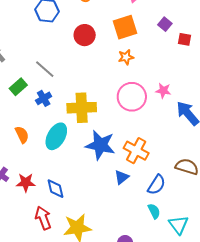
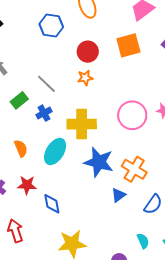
orange star: (126, 57) -> (85, 78), moved
red star: (26, 183) -> (27, 185), moved
cyan semicircle: (154, 211) -> (143, 241), moved
red arrow: (43, 218) -> (15, 231), moved

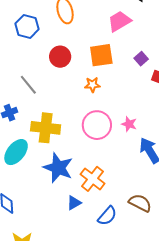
orange star: (85, 78) -> (92, 85), moved
gray line: (46, 84) -> (28, 85), moved

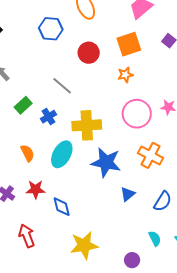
orange cross: (92, 179) -> (150, 155), moved

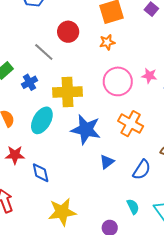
red circle: (89, 53) -> (68, 32), moved

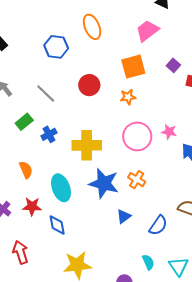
gray line: (44, 52) -> (46, 94), moved
cyan ellipse: (42, 120) -> (61, 188), moved, turned -52
orange cross: (131, 124) -> (137, 180), moved, size x0.7

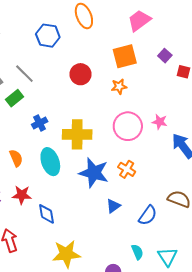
gray line: (46, 94) -> (24, 74), moved
green rectangle: (24, 122) -> (14, 98), moved
cyan ellipse: (61, 188) -> (50, 162), moved

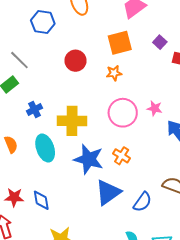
red star: (22, 195) -> (14, 197), moved
blue triangle: (113, 206) -> (108, 192), size x1.8

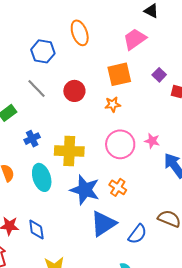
gray line: (19, 60) -> (36, 88), moved

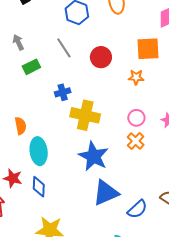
blue cross: (32, 139) -> (63, 92), moved
pink circle: (120, 144) -> (136, 118), size x0.6
cyan ellipse: (42, 177) -> (39, 151), moved
orange cross: (118, 187) -> (136, 141), moved

